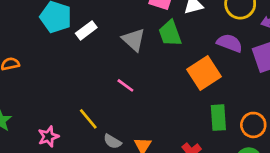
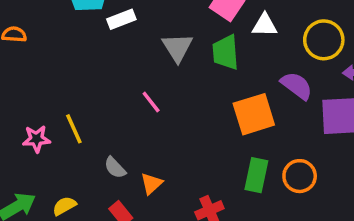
yellow line: (88, 119) -> (74, 129), moved
orange circle: (253, 125) -> (300, 176), moved

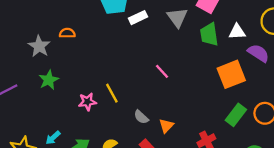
white triangle: (265, 25) -> (237, 32), moved
gray triangle: (177, 48) -> (177, 17), moved
green rectangle: (256, 175) -> (236, 115), turned 30

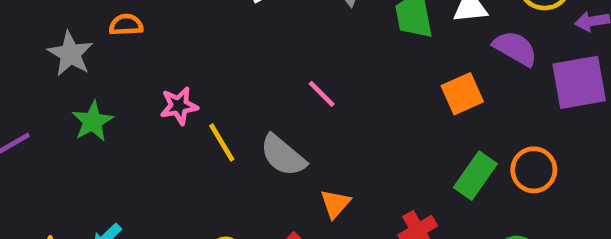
orange square: (231, 74) -> (462, 94), size x0.7
pink star: (87, 102) -> (179, 106), moved
gray semicircle: (141, 117) -> (283, 155), moved, size x1.5

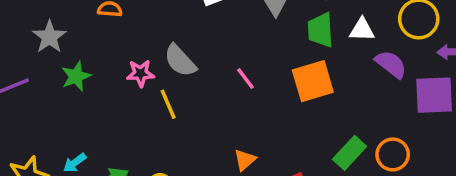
gray star: (70, 54) -> (49, 37), moved
orange square: (462, 94) -> (313, 81), moved, size x1.4
gray semicircle: (283, 155) -> (180, 61), moved

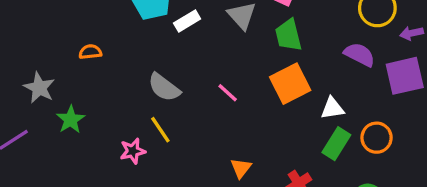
white triangle: (362, 30) -> (332, 108), moved
pink star: (140, 73) -> (133, 151), moved

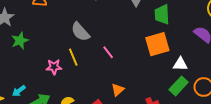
pink line: (228, 93) -> (108, 52), moved

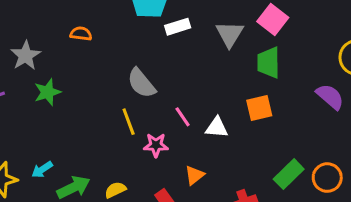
orange square: (157, 44) -> (259, 108), size x0.7
white triangle: (180, 64) -> (217, 127), moved
pink star: (54, 67) -> (156, 145), moved

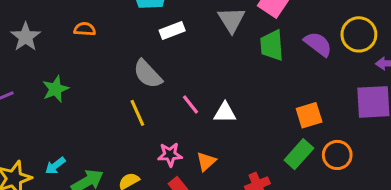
white rectangle: (178, 27) -> (172, 30), moved
gray star: (26, 56) -> (26, 37), moved
purple semicircle: (330, 97) -> (318, 44), moved
orange square: (259, 108) -> (309, 115), moved
pink star: (156, 145) -> (170, 155), moved

